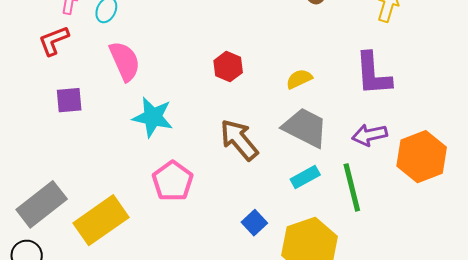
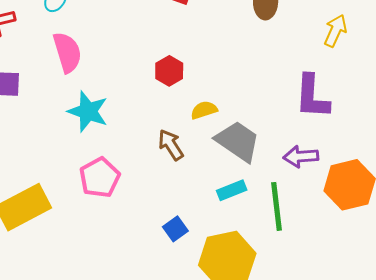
yellow semicircle: (299, 79) -> (204, 110), moved
brown arrow: (239, 140) -> (171, 145), size x0.7

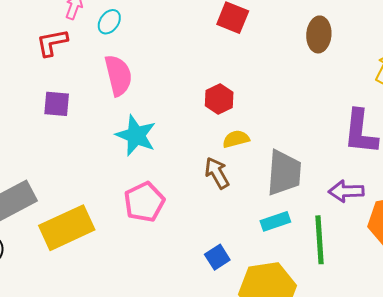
yellow semicircle: (204, 110) -> (236, 139), moved
gray trapezoid: (238, 141) -> (284, 173), turned 57

